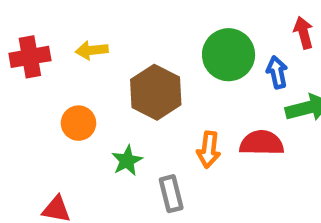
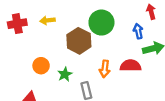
green circle: (229, 55) -> (101, 23), moved
orange circle: (78, 123) -> (41, 66), moved

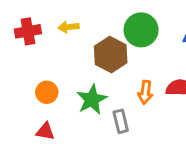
orange circle: (41, 66) -> (47, 92), moved
green star: (65, 74) -> (92, 99), size x1.5

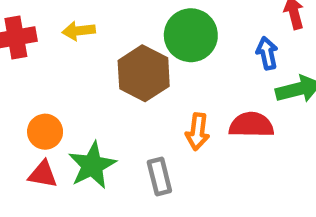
green star: (92, 99) -> (92, 165), moved
red triangle: (45, 131) -> (43, 174), moved

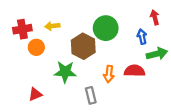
orange circle: (45, 132) -> (36, 47), moved
green star: (92, 165) -> (65, 72), moved, turned 30
red triangle: (43, 174) -> (35, 94), turned -32

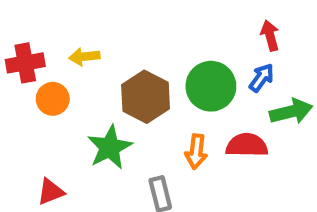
red arrow: (155, 17) -> (270, 36), moved
green circle: (106, 28) -> (211, 86), moved
blue arrow: (142, 37) -> (262, 78), turned 48
green star: (65, 72) -> (110, 147), turned -30

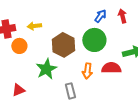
blue arrow: (262, 78) -> (100, 16), moved

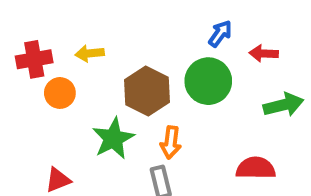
red arrow: (122, 16) -> (264, 53), moved, turned -72
red semicircle: (111, 68) -> (256, 168), moved
orange arrow: (87, 71) -> (171, 142), moved

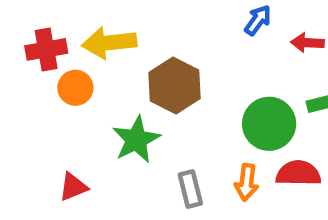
yellow arrow: (90, 53) -> (109, 43), size x1.6
green circle: (208, 81) -> (269, 124), moved
orange arrow: (171, 142) -> (247, 182), moved

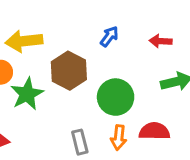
blue arrow: (258, 20) -> (109, 36), moved
green circle: (269, 124) -> (116, 97), moved
green star: (136, 140) -> (27, 94), moved

